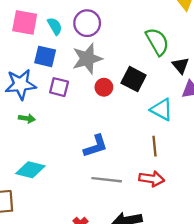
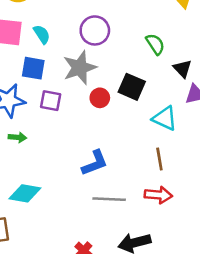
purple circle: (87, 23) -> (95, 30), moved
green semicircle: (157, 42) -> (155, 44), size x0.7

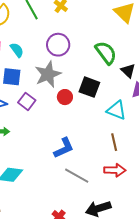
green semicircle: (155, 44) -> (106, 53), size x1.4
purple square: (51, 101) -> (27, 101), turned 30
gray line: (109, 199) -> (77, 176), turned 30

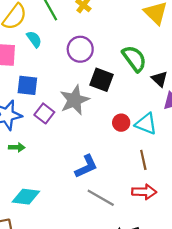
cyan semicircle: (17, 50) -> (34, 39), moved
gray star: (48, 74) -> (74, 100), moved
black square: (89, 87) -> (102, 80), moved
red circle: (65, 97) -> (121, 123), moved

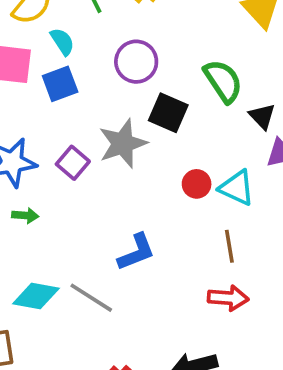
blue square: (27, 85) -> (60, 84), moved, turned -30
gray line: (101, 198) -> (91, 298), moved

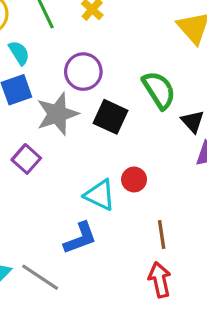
gray star: (123, 144) -> (57, 114), moved
cyan triangle: (237, 188) -> (100, 195), moved
red arrow: (228, 298) -> (160, 280), turned -108

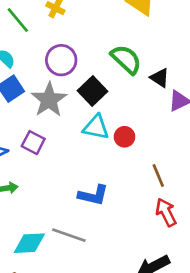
black square: (111, 117) -> (92, 91), turned 36
cyan triangle: (100, 195) -> (96, 127), moved
blue L-shape: (80, 238) -> (93, 195), turned 48

